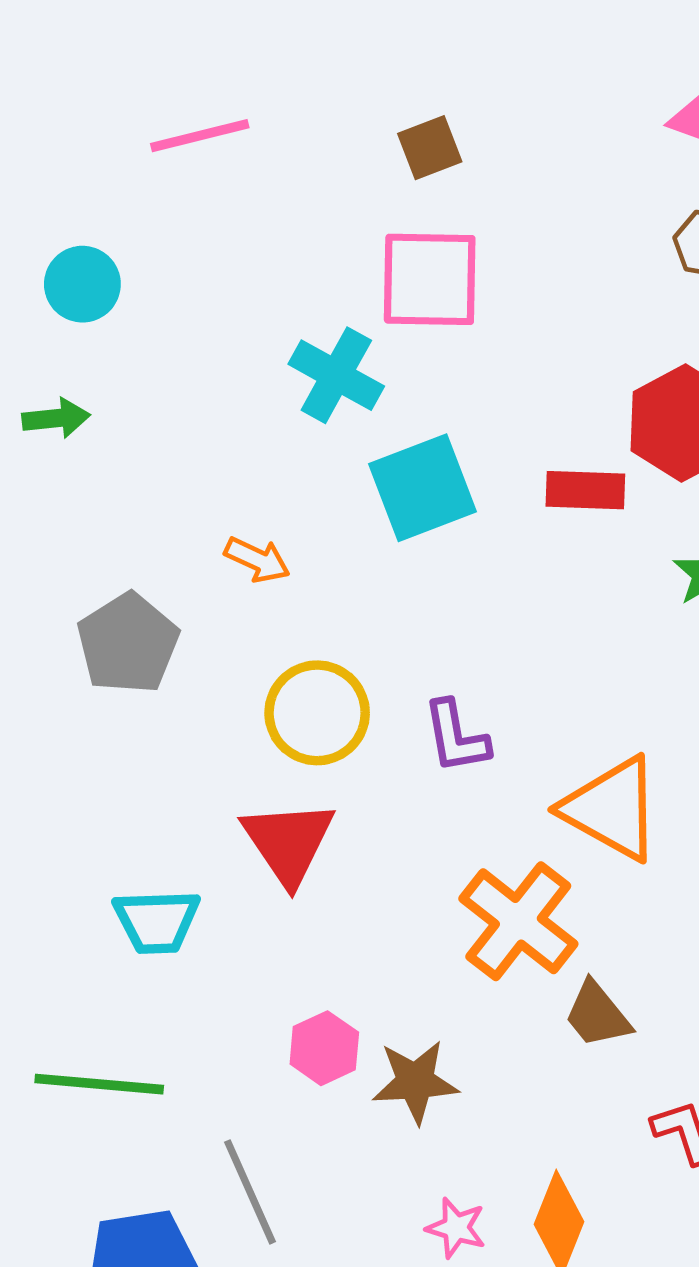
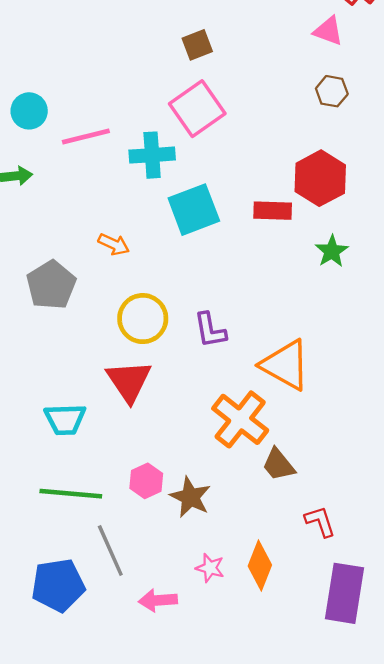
pink line: (200, 136) -> (86, 136), moved
pink square: (430, 279) -> (197, 109), turned -36
cyan cross: (336, 375) -> (152, 155), turned -33
brown star: (415, 1082) -> (190, 497), turned 30
green line: (99, 1084) -> (71, 494), moved

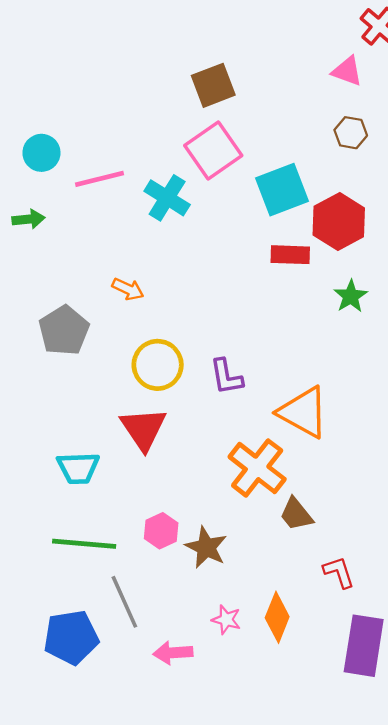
brown square: (197, 45) -> (213, 85), size x1.4
cyan cross: (152, 155) -> (167, 198), turned 36
cyan square: (194, 210) -> (282, 190), moved

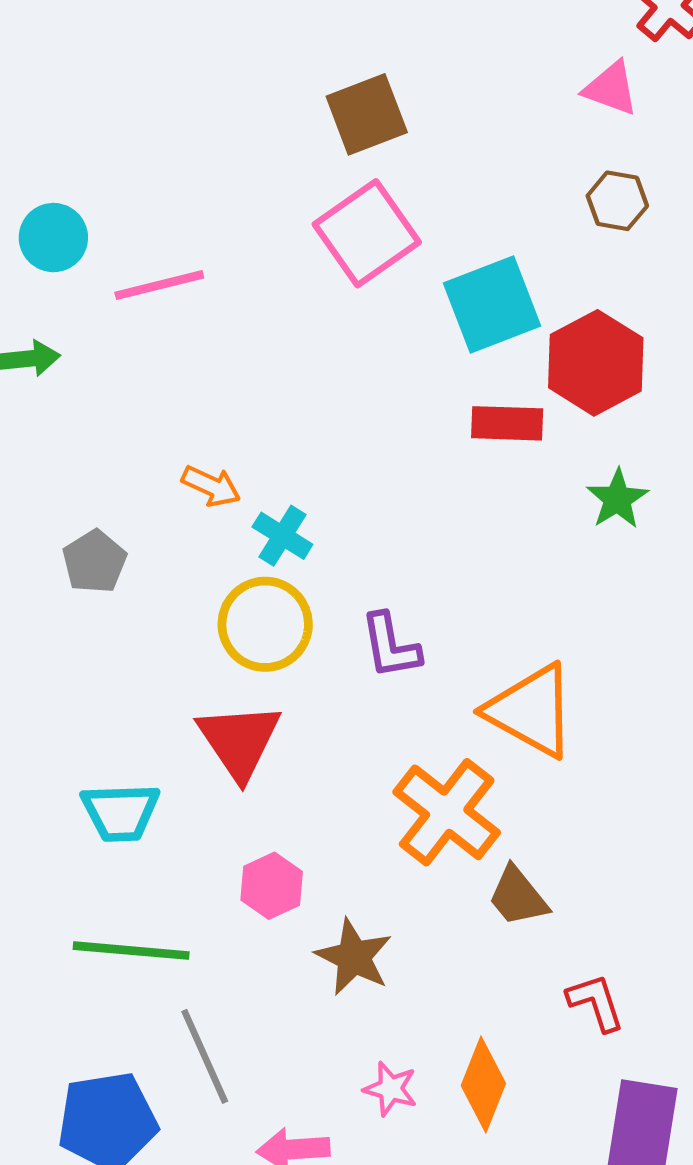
cyan cross: (167, 198) -> (282, 536), moved, size x0.7
gray pentagon: (64, 331) -> (94, 562), size x0.7
pink hexagon: (161, 531) -> (272, 886), moved

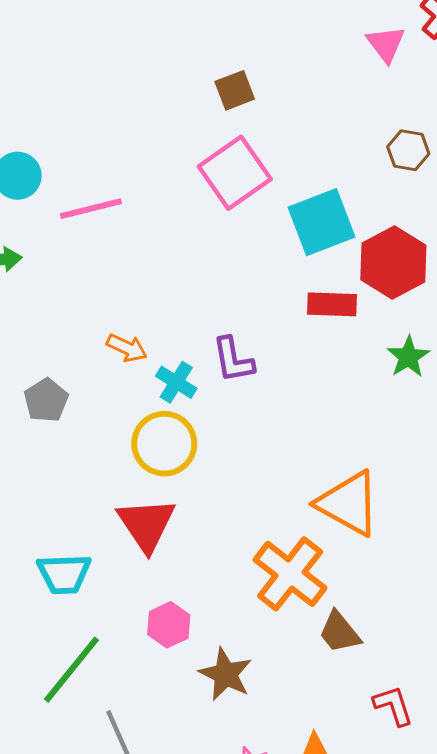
pink triangle: (611, 88) -> (386, 44), moved, turned 33
brown square: (367, 114) -> (235, 90), size x0.7
purple L-shape: (390, 646) -> (233, 360), moved
green line: (131, 951) -> (71, 670), turned -56

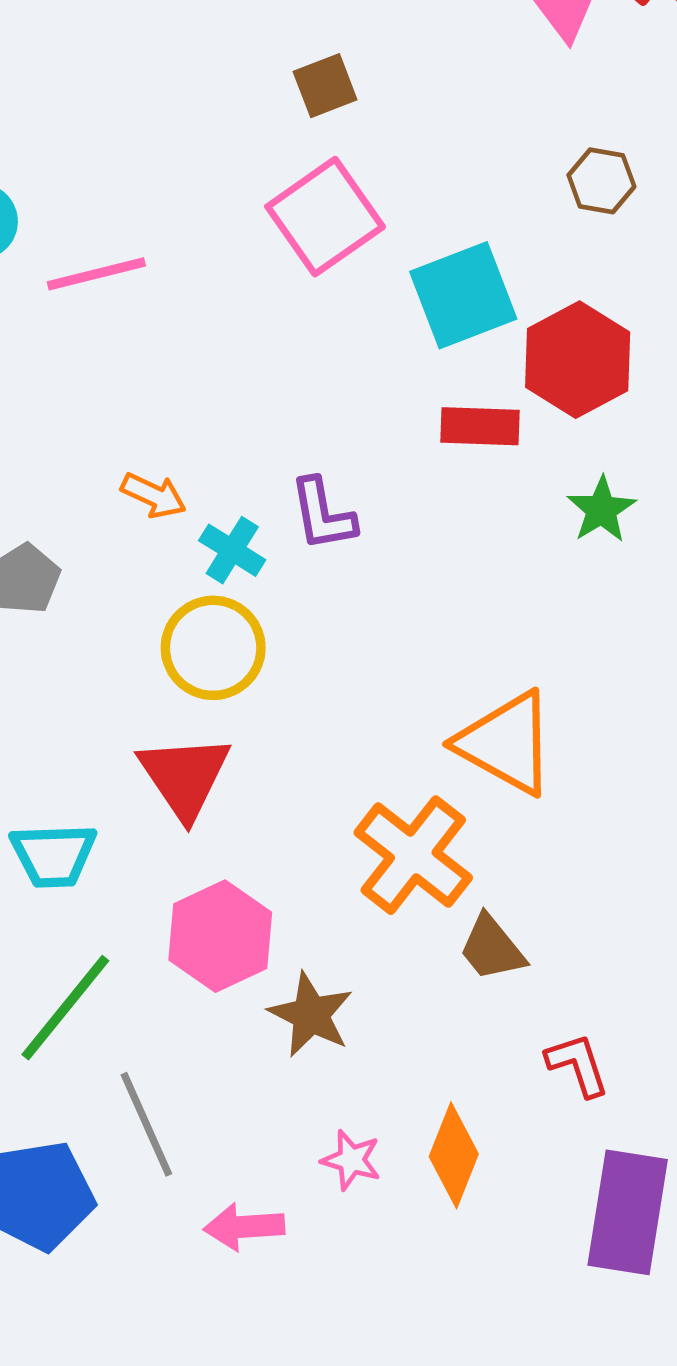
pink hexagon: (169, 625) -> (220, 936), size x1.5

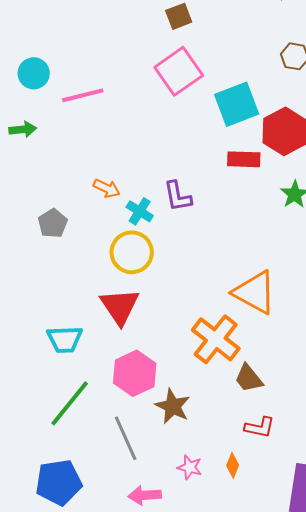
red L-shape: (578, 1065) -> (260, 427), moved, turned 120
gray line: (146, 1124) -> (126, 438), moved
orange diamond: (454, 1155) -> (233, 465), size x0.6

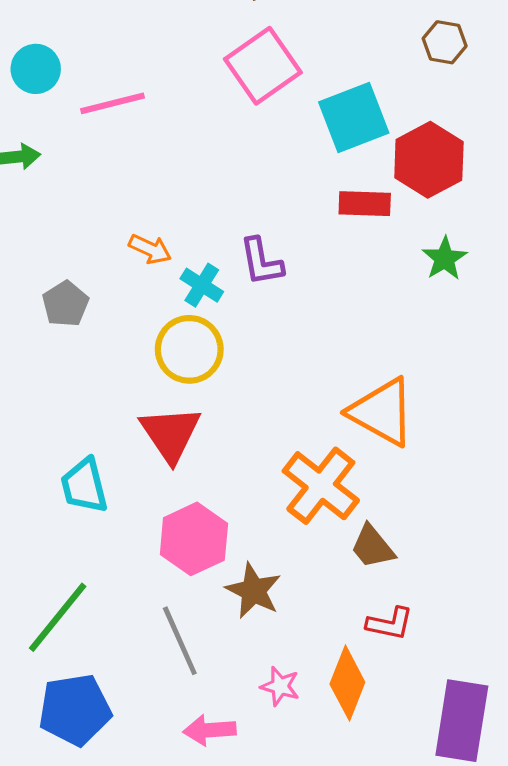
cyan trapezoid: (65, 339) -> (84, 486), turned 78
green line: (70, 403) -> (58, 617), moved
orange diamond: (233, 465) -> (347, 683), size x1.8

